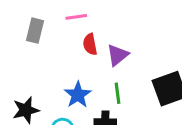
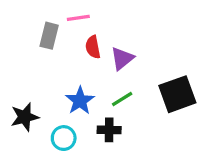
gray rectangle: (35, 31) -> (49, 36), moved
green line: (118, 93) -> (122, 99), turned 65

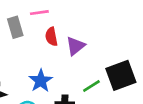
gray rectangle: (49, 36) -> (15, 27), turned -30
green line: (122, 99) -> (91, 86), moved

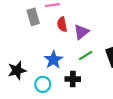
green line: (91, 86) -> (86, 55), moved

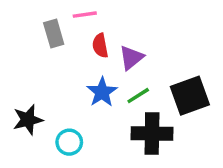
blue star: (53, 60) -> (102, 92), moved
black cross: (73, 79) -> (152, 134), moved, size x1.6

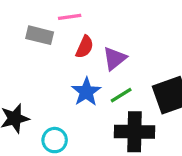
gray rectangle: (54, 34) -> (40, 35), turned -60
red semicircle: (100, 46) -> (85, 47), turned -145

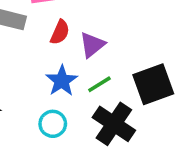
black cross: (135, 132) -> (114, 124), turned 33
cyan circle: (55, 140) -> (53, 124), moved

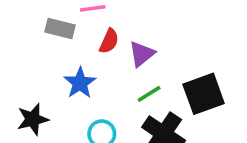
blue star: (62, 81) -> (80, 83), moved

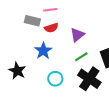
red semicircle: (109, 41) -> (51, 28), moved, turned 48
black star: (33, 119) -> (17, 71), turned -30

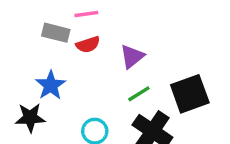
blue star: (43, 51) -> (51, 85), moved
black star: (17, 71) -> (30, 118), turned -30

